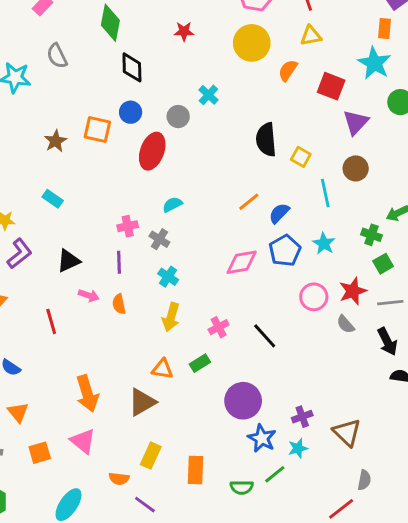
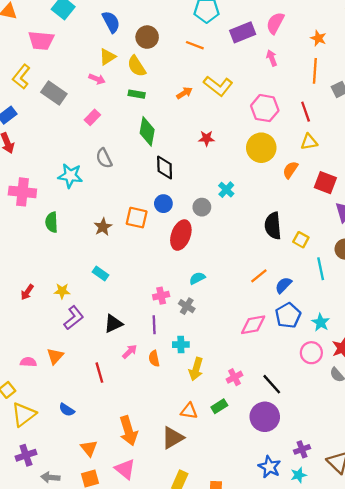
cyan star: (324, 243) -> (321, 322), moved
cyan cross: (168, 277) -> (181, 345), moved, turned -35
pink arrow: (89, 295) -> (130, 352), turned -63
purple circle: (243, 401) -> (265, 417), moved
orange triangle: (18, 412) -> (89, 448), moved

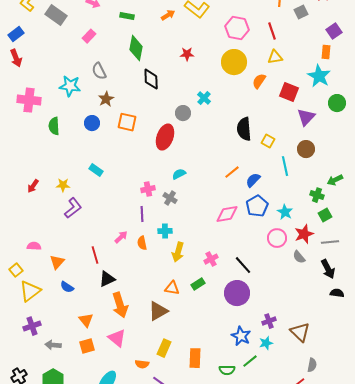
blue circle: (163, 204) -> (92, 123), moved
brown star: (103, 227) -> (106, 99), moved
black triangle: (113, 324) -> (107, 279), moved
orange triangle: (55, 356) -> (57, 262), moved

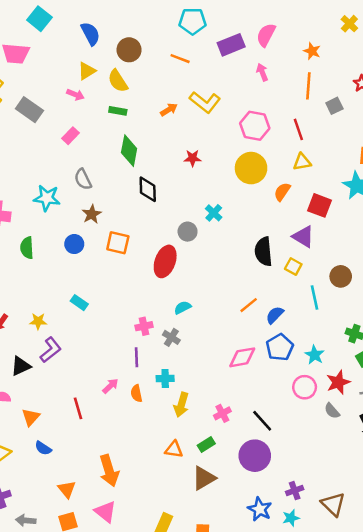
purple triangle: (306, 117) -> (303, 237), moved, turned -42
black triangle: (107, 279) -> (21, 366), moved
brown triangle: (158, 311) -> (204, 478), moved

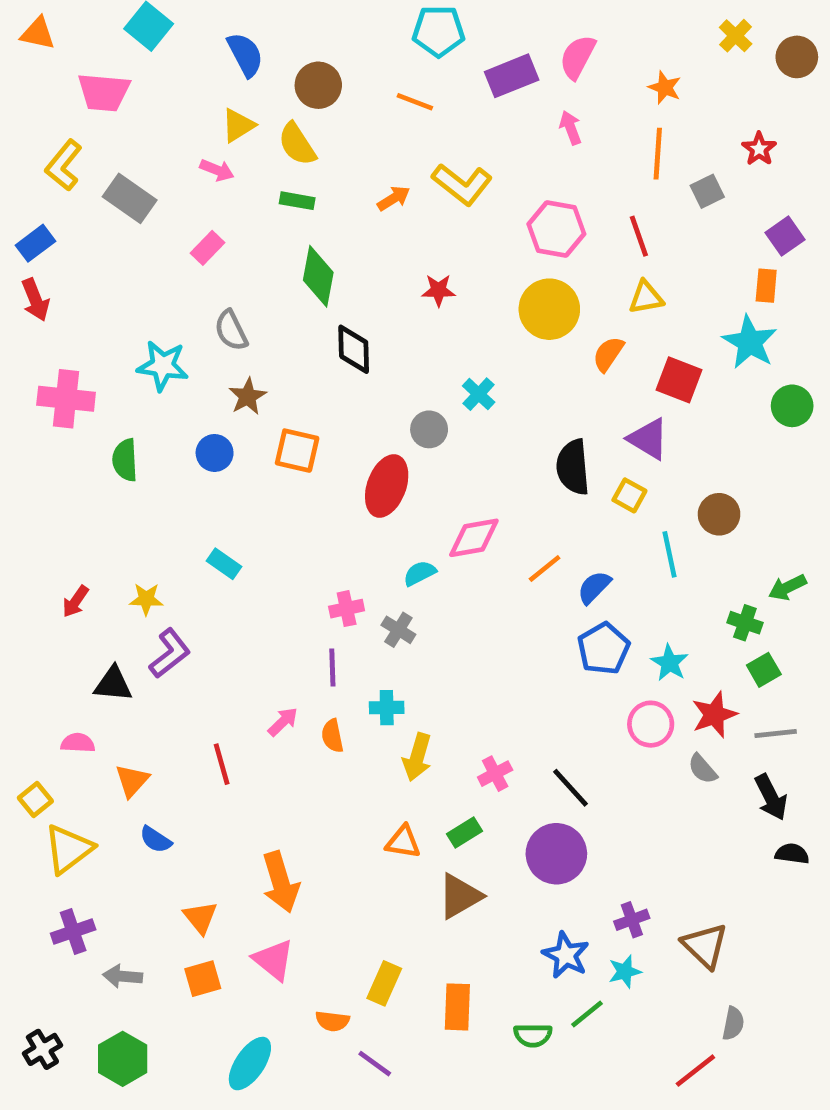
pink diamond: (242, 357) -> (474, 538), moved
black triangle: (21, 366) -> (113, 684), turned 30

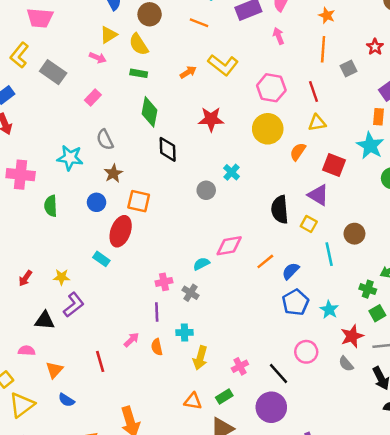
red star: (439, 290) -> (211, 119), size x1.5
red ellipse: (387, 486) -> (121, 231), moved
pink circle: (651, 724) -> (306, 352), moved

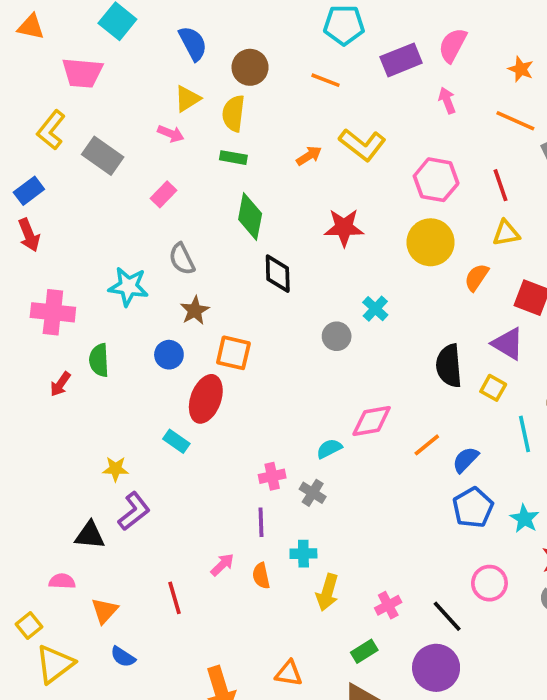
yellow semicircle: (139, 44) -> (233, 113), turned 40
orange line: (323, 49) -> (515, 121), turned -70
red arrow: (25, 278) -> (60, 384), moved
orange triangle: (193, 401) -> (289, 673), moved

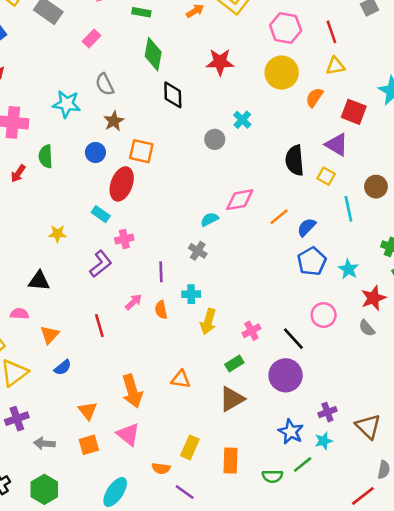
pink cross: (272, 476) -> (124, 239), moved
purple L-shape: (134, 511) -> (101, 264), moved
blue semicircle: (123, 657) -> (63, 367), turned -72

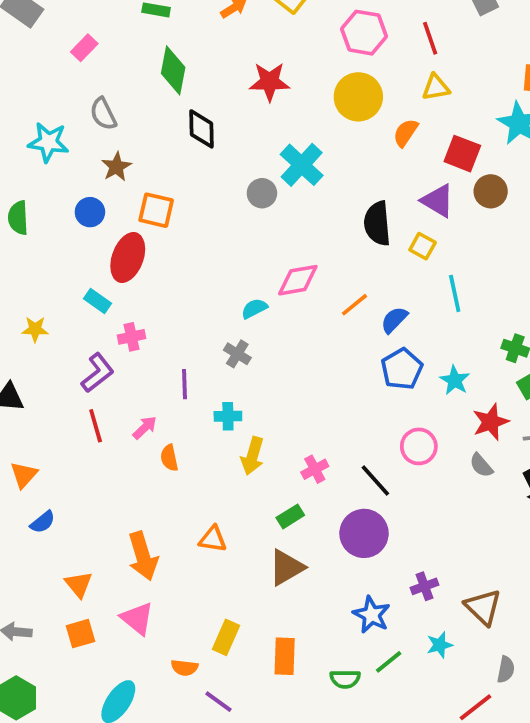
cyan cross: (242, 120) -> (302, 165), size x1.6
brown circle: (376, 187) -> (491, 191), moved
orange semicircle: (161, 310) -> (169, 458), moved
red line: (99, 326) -> (96, 426), moved
cyan star: (324, 441) -> (440, 645), moved

